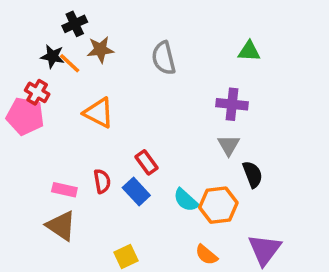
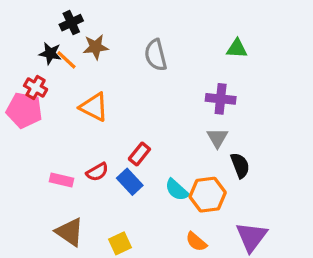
red rectangle: (147, 162) -> (139, 154), turned 75
red semicircle: (102, 181) -> (97, 172), turned 70
brown triangle: (61, 226) -> (70, 232), moved

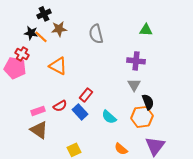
pink rectangle: (62, 180) -> (38, 111), turned -32
orange hexagon: (208, 195) -> (142, 117), moved
brown triangle: (70, 232) -> (39, 130), moved

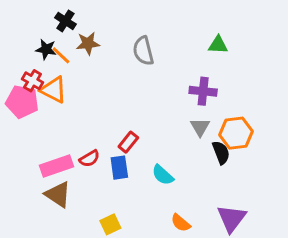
black cross: (44, 14) -> (65, 21), turned -32
orange triangle: (58, 66) -> (54, 90), moved
pink rectangle: (38, 111) -> (56, 166), size x1.5
blue rectangle: (80, 112) -> (119, 168), turned 35
orange hexagon: (142, 117) -> (236, 133), moved

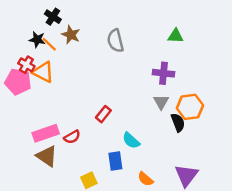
brown star: (88, 43) -> (71, 35), turned 30
red semicircle: (89, 159) -> (72, 137), moved
blue rectangle: (119, 168) -> (115, 161), moved

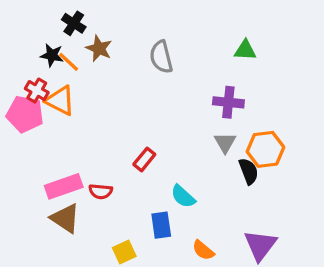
red semicircle: (72, 137) -> (101, 191), turned 35

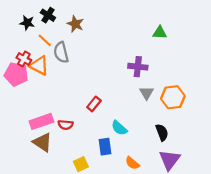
brown star: (99, 48) -> (75, 24), moved
black star: (52, 55) -> (27, 23), moved
gray semicircle: (161, 57) -> (61, 52), moved
purple cross: (228, 102) -> (138, 67), moved
black semicircle: (249, 171) -> (162, 132), moved

